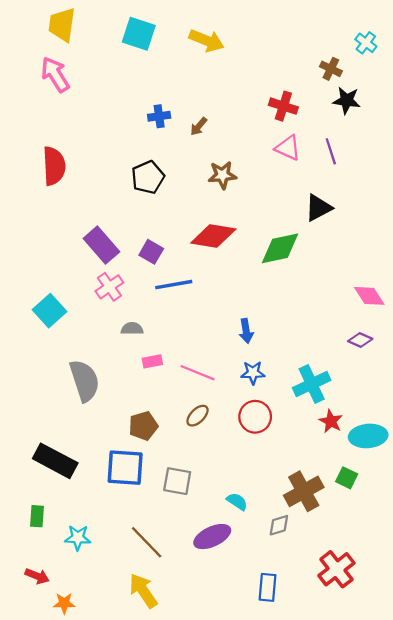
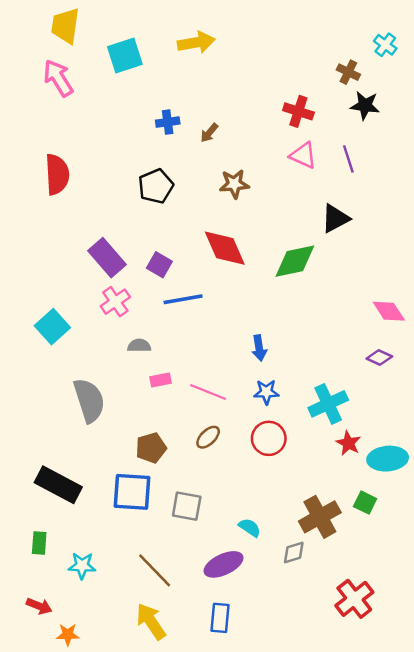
cyan square: (139, 34) -> (125, 56), moved, turned -36
yellow arrow: (207, 41) -> (196, 42), moved, turned -32
red diamond: (213, 236) -> (225, 248), turned 57
blue rectangle: (268, 587) -> (220, 618), moved

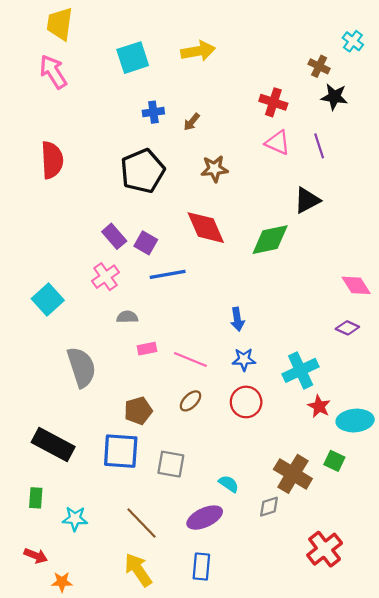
yellow arrow: (196, 42) -> (198, 51), moved
cyan square: (125, 56) -> (133, 58), moved
black pentagon: (156, 186) -> (143, 171), size x1.4
purple rectangle: (107, 258) -> (114, 236), moved, size x0.7
brown cross: (320, 517) -> (293, 474), turned -30

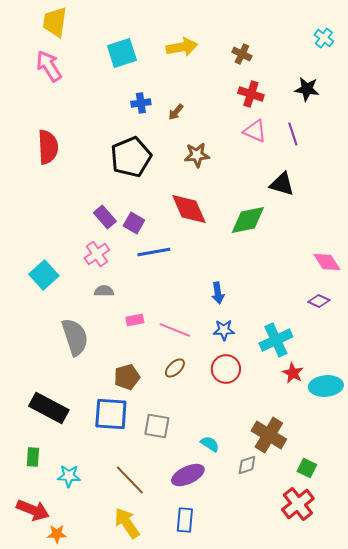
brown cross: (319, 66) -> (242, 54), moved
black triangle: (307, 200) -> (282, 184), turned 44
gray semicircle: (127, 317) -> (104, 291), moved
green square: (334, 461) -> (307, 468), moved
red arrow: (36, 556) -> (33, 510), size x1.5

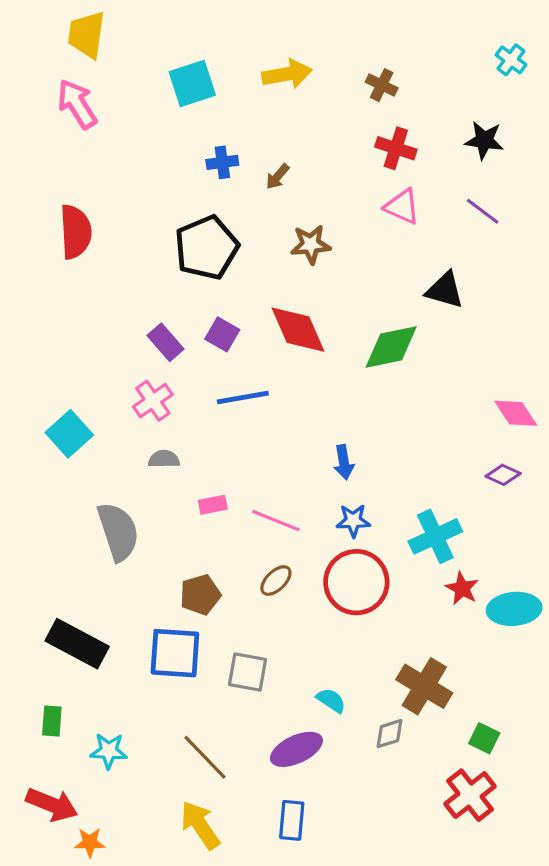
purple line: (293, 134) -> (483, 211), moved, turned -35
purple square: (134, 223) -> (222, 334), moved
red circle: (226, 369) -> (356, 582), size x1.4

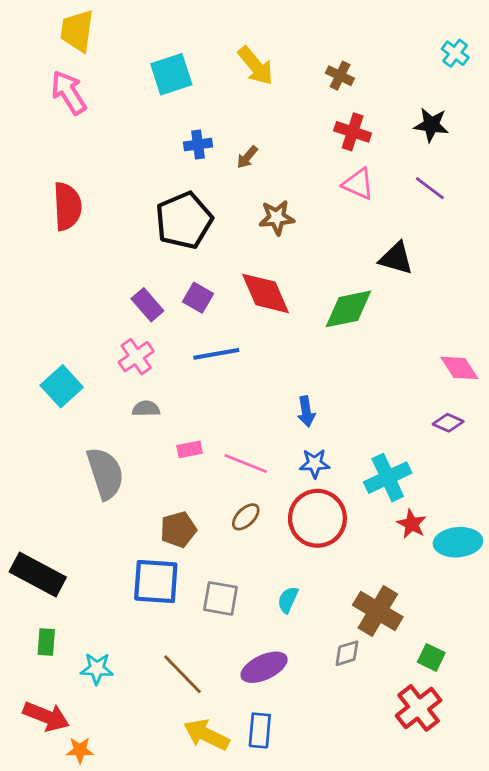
yellow arrow: (287, 74) -> (256, 66), turned 60
black rectangle: (77, 644) -> (38, 574), moved
cyan semicircle: (331, 700) -> (288, 600), moved, turned -100
yellow arrow: (200, 825) -> (206, 735), moved, turned -30

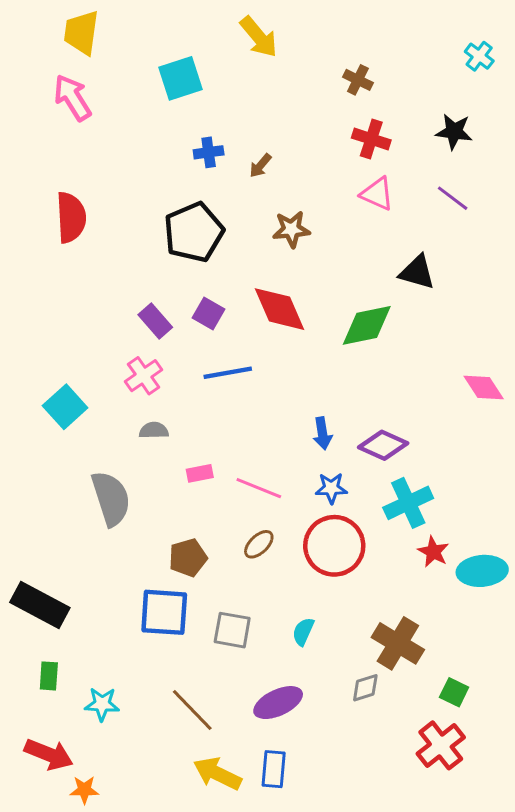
yellow arrow: (256, 66) -> (259, 37), moved
purple diamond: (448, 423) -> (383, 445), moved, size x1.5

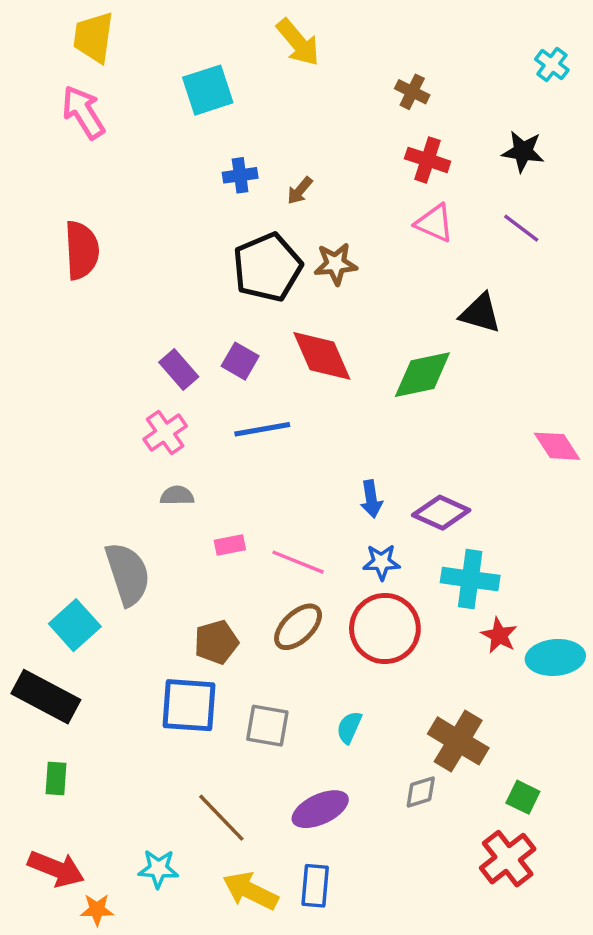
black pentagon: (194, 232) -> (267, 267), moved
cyan square: (65, 407) -> (75, 625), moved
cyan cross: (408, 503) -> (470, 579), turned 33
brown ellipse: (259, 544) -> (298, 627), size x1.4
cyan star: (102, 704) -> (158, 869), moved

